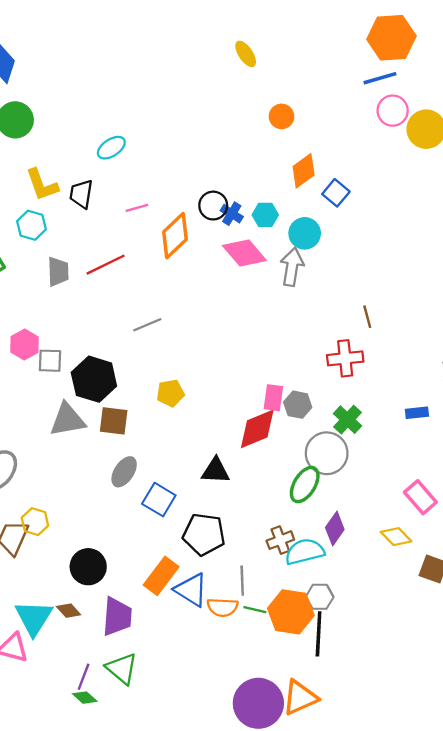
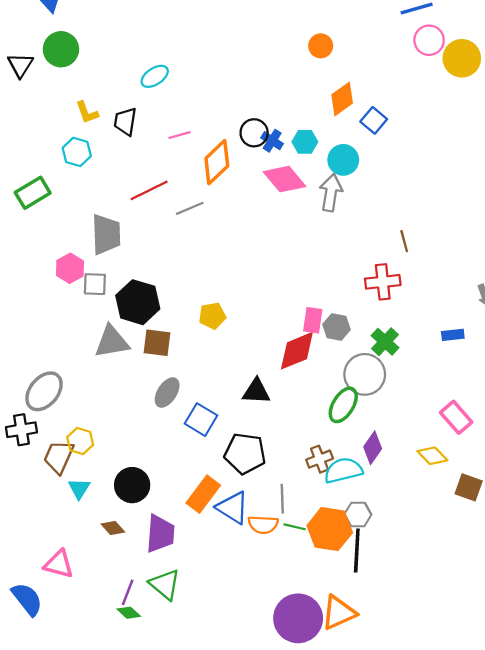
yellow L-shape: (42, 185) -> (87, 112), size x0.7
gray trapezoid: (58, 272) -> (106, 234), moved, size x1.4
gray line: (147, 325) -> (190, 208), moved
cyan triangle: (34, 618) -> (79, 488), moved, size x0.6

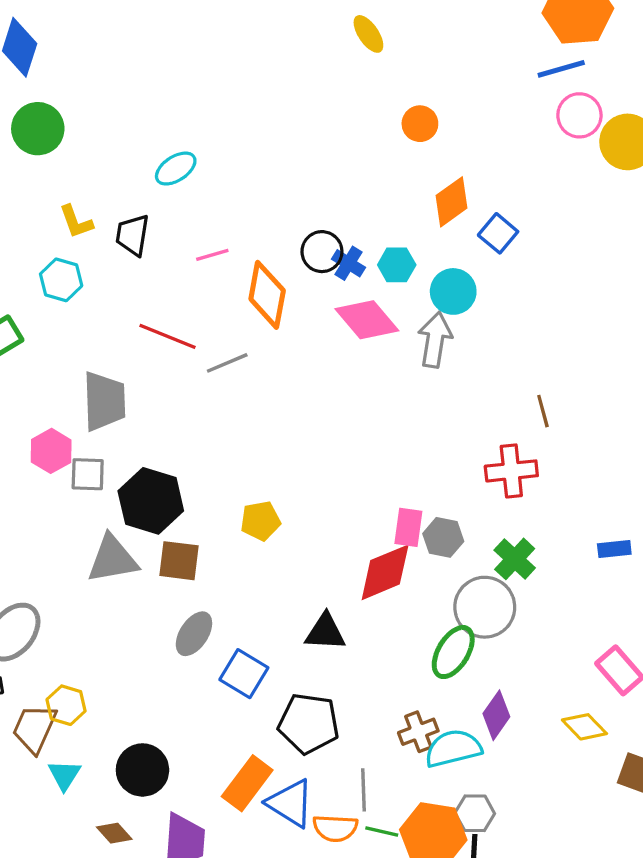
orange diamond: (217, 162) -> (267, 295), turned -36
red line: (149, 190) -> (167, 336), turned 48

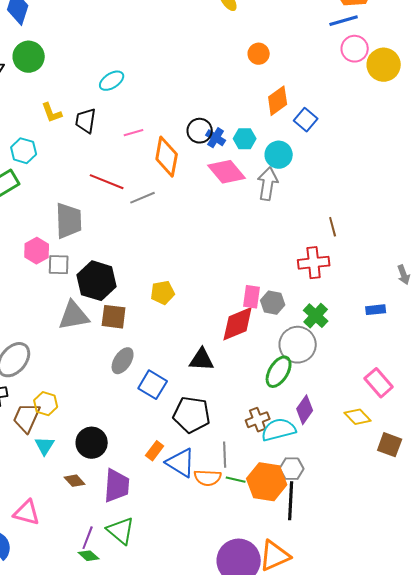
cyan hexagon: (61, 280) -> (24, 151), moved
orange rectangle: (247, 783) -> (155, 451), size x0.6

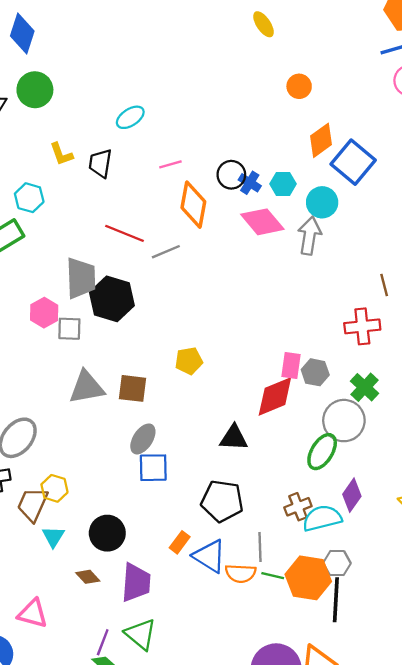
blue square: (306, 120) -> (353, 162), size x1.6
pink line: (134, 133) -> (170, 164), moved
black hexagon: (97, 281) -> (112, 299), moved
blue square: (153, 385) -> (153, 468), moved, turned -32

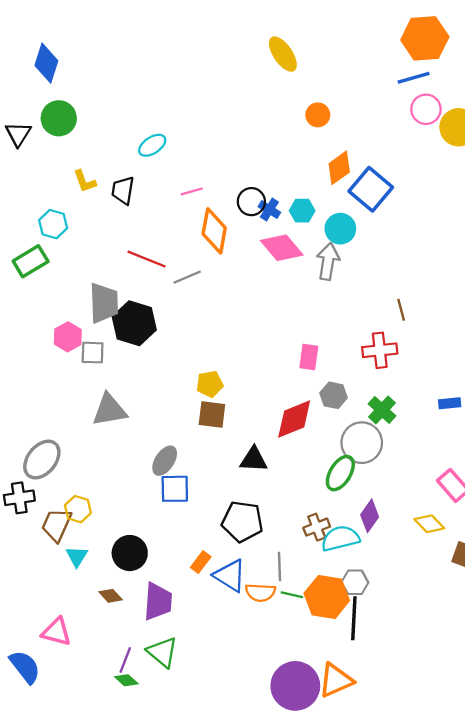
yellow ellipse: (264, 24) -> (283, 54), size x1.4
pink rectangle: (291, 365) -> (309, 357), moved
brown square: (133, 388) -> (212, 414), moved

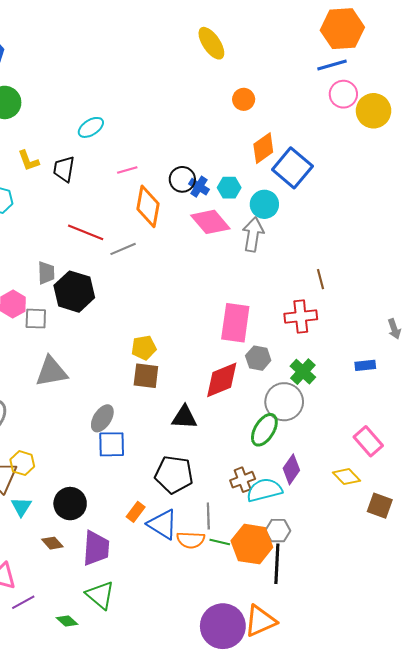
gray trapezoid: (104, 303) -> (46, 273), size x0.6
pink rectangle: (309, 357) -> (235, 323), size x1.6
purple line: (125, 660) -> (23, 602), moved, turned 40

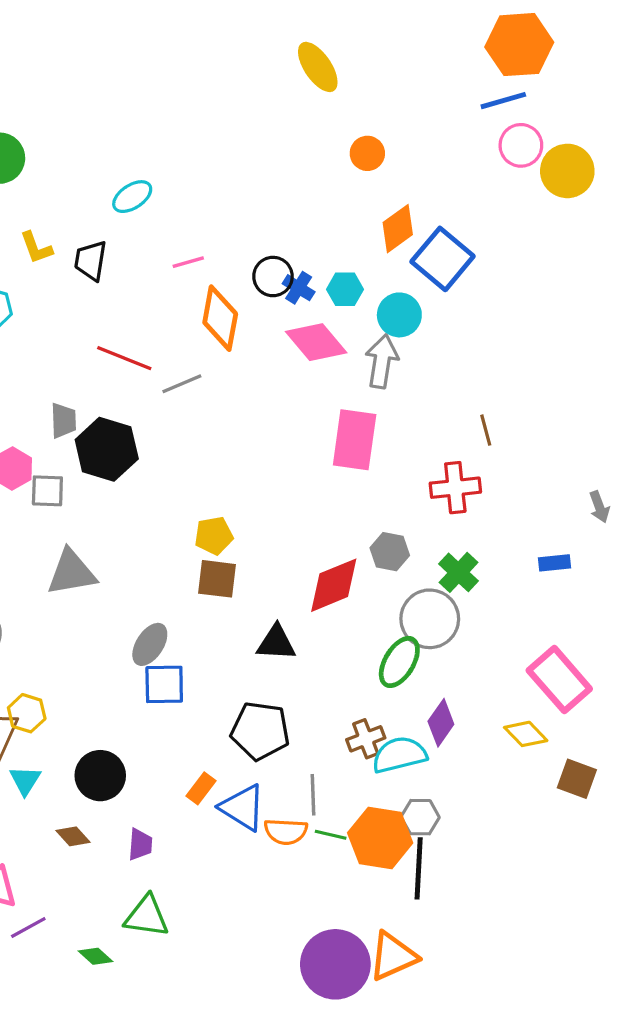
pink rectangle: (235, 323) -> (355, 440), moved
pink rectangle: (368, 441) -> (559, 680), size x1.4
purple trapezoid: (96, 548) -> (140, 844), size x0.6
green triangle: (100, 595) -> (147, 916), turned -32

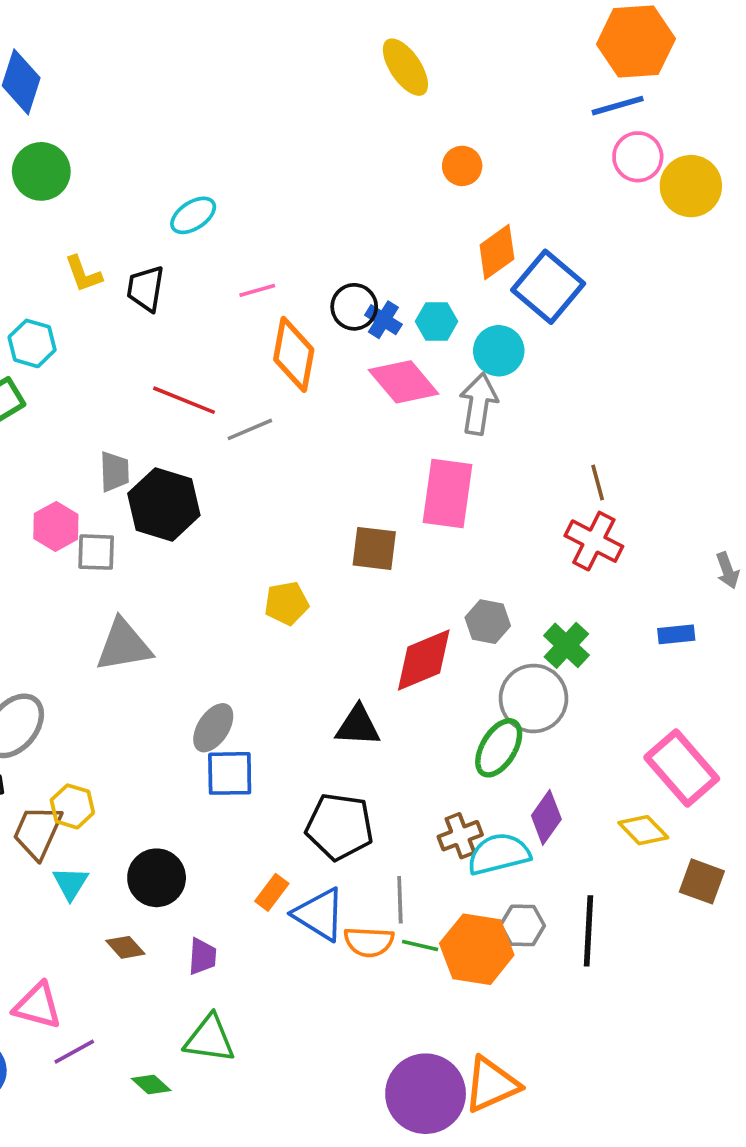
red cross: (455, 488) -> (594, 541), moved, turned 33
brown square: (217, 579) -> (374, 548), moved
black line: (419, 868) -> (588, 931), moved

